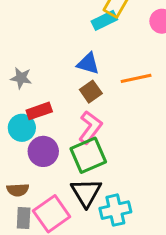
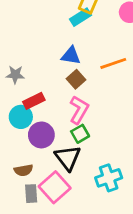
green square: (88, 155) -> (80, 134), size x0.6
black triangle: (86, 193) -> (68, 158), moved

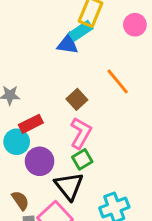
blue triangle: (71, 56) -> (68, 44), moved
orange line: (113, 63) -> (118, 81), turned 70
brown semicircle: (23, 170) -> (20, 200), turned -114

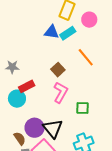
pink circle: (135, 25) -> (89, 20), moved
cyan rectangle: (81, 31) -> (68, 33), moved
green square: (82, 159) -> (83, 108), moved, turned 32
purple circle: (40, 161) -> (35, 128), moved

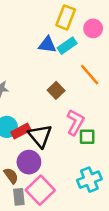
red rectangle: (27, 86) -> (21, 131), moved
pink L-shape: (61, 92) -> (75, 122), moved
black triangle: (53, 129) -> (40, 136), moved

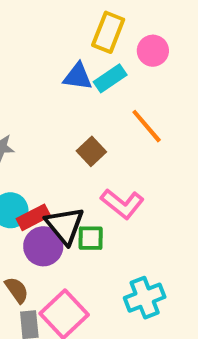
pink L-shape: (75, 122) -> (122, 204), turned 100
green square: (87, 137) -> (91, 238), moved
purple circle: (29, 162) -> (43, 246), moved

